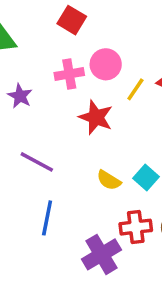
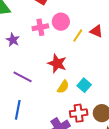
red star: (96, 117) -> (57, 63), moved
yellow semicircle: (109, 180) -> (63, 87), turned -88
blue line: (47, 218) -> (18, 110), moved

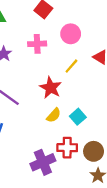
pink circle: (61, 22) -> (71, 34), moved
yellow line: (78, 36) -> (71, 66), moved

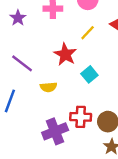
yellow semicircle: (54, 115) -> (48, 87), moved, turned 42
cyan square: (78, 117) -> (89, 74), moved

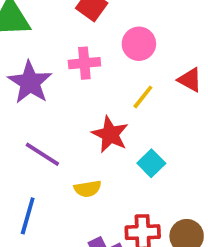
purple star: (18, 18) -> (30, 82), size x1.6

